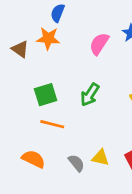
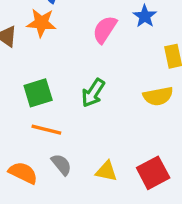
gray semicircle: (76, 163) -> (61, 165), moved

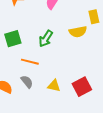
yellow semicircle: (158, 96) -> (78, 32), moved
orange line: (46, 130) -> (30, 62), moved

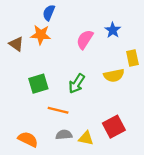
gray semicircle: (27, 82) -> (64, 135), moved, turned -56
red square: (82, 87) -> (114, 127), moved

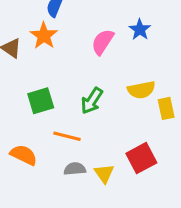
orange star: (41, 35) -> (44, 36), turned 30
yellow rectangle: (132, 58) -> (166, 108), moved
yellow triangle: (86, 138) -> (104, 174), turned 42
orange semicircle: (28, 139) -> (24, 155), moved

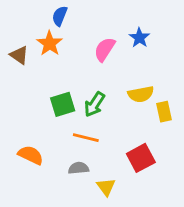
green square: (41, 101) -> (63, 104), moved
orange line: (67, 136) -> (86, 138), moved
yellow triangle: (104, 174) -> (106, 187), moved

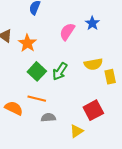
orange star: (50, 43) -> (27, 43), moved
green square: (63, 104) -> (37, 71), turned -30
orange line: (86, 138) -> (37, 99), moved
yellow triangle: (106, 187) -> (77, 131), moved, turned 32

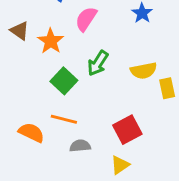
pink semicircle: (67, 32) -> (86, 19), moved
green arrow: (60, 71) -> (98, 63), moved
red square: (93, 110) -> (127, 130), moved

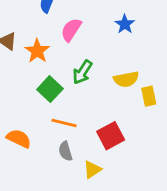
orange line: (64, 119) -> (64, 123), moved
gray semicircle: (80, 146) -> (65, 151), turned -102
yellow triangle: (120, 165) -> (92, 170), moved

